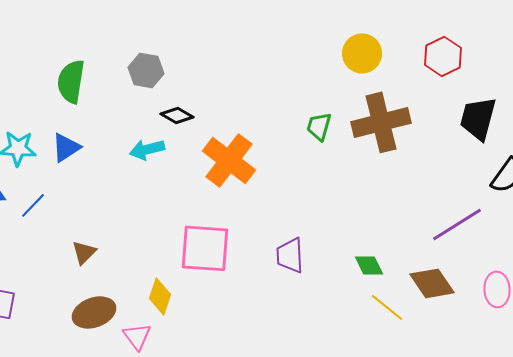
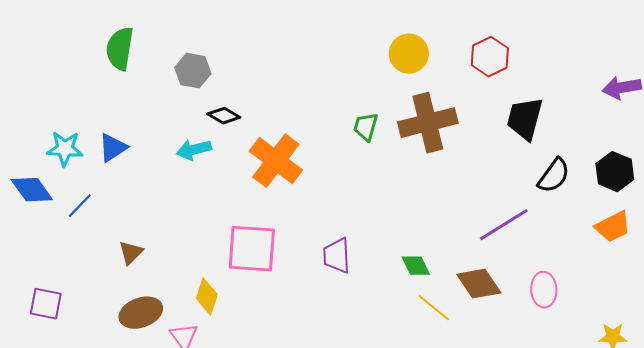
green semicircle: (71, 81) -> (120, 49), moved

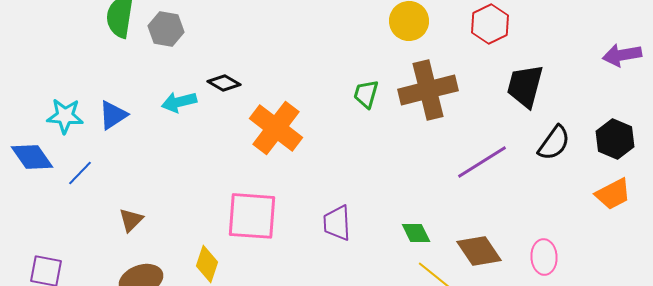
gray hexagon: (193, 71) -> (166, 29), moved
cyan arrow: (194, 150) -> (179, 102), moved
purple line: (504, 225) -> (482, 162), moved

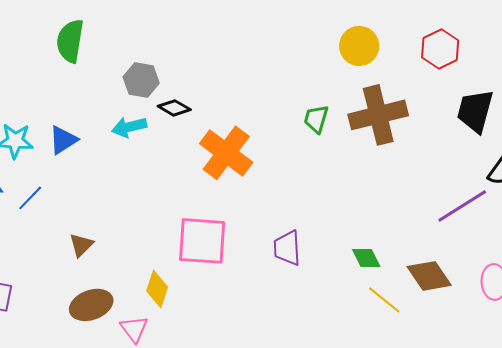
gray hexagon: (166, 29) -> (141, 80), moved
purple line: (482, 162) -> (462, 206), moved

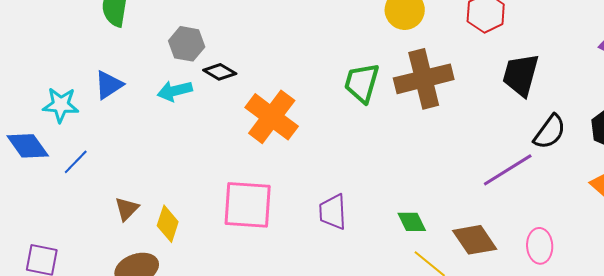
green trapezoid: (316, 119) -> (362, 83), size x1.4
blue triangle: (63, 140) -> (109, 85), moved
yellow diamond: (157, 289) -> (168, 224), moved

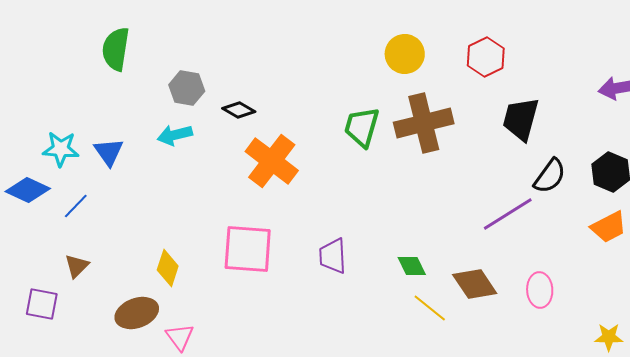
black diamond: (220, 72) -> (239, 110), moved
blue triangle: (109, 85) -> (109, 152), moved, turned -32
blue diamond: (28, 146) -> (28, 190), turned -30
brown triangle: (127, 209) -> (77, 266), moved

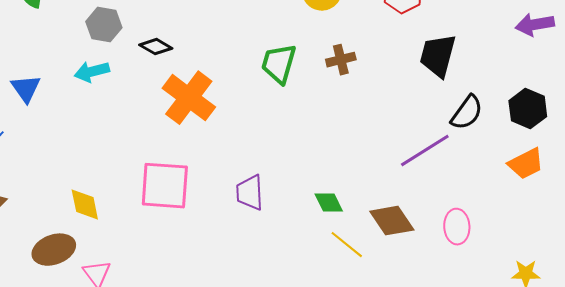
brown cross: (424, 123) -> (341, 60), size x0.5
yellow diamond: (168, 268) -> (85, 205), turned -30

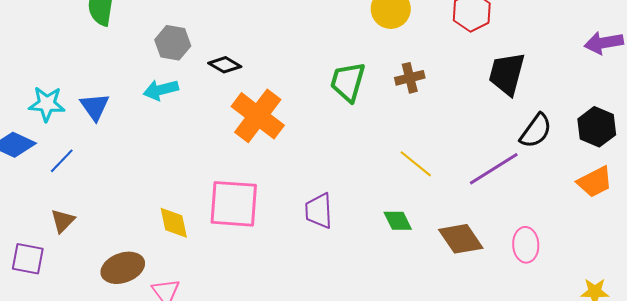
yellow diamond: (85, 205) -> (174, 223), moved
yellow line: (347, 245) -> (416, 164), moved

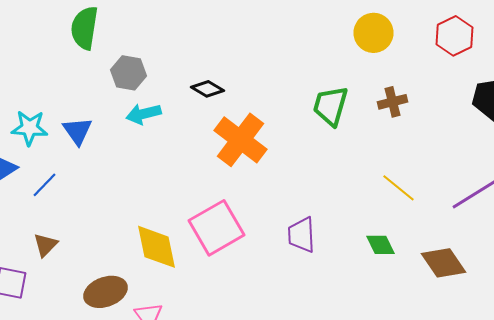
gray hexagon: (173, 43) -> (128, 73), moved
pink square: (234, 204) -> (216, 228), turned -34
yellow diamond: (174, 223) -> (156, 247), size x1.4

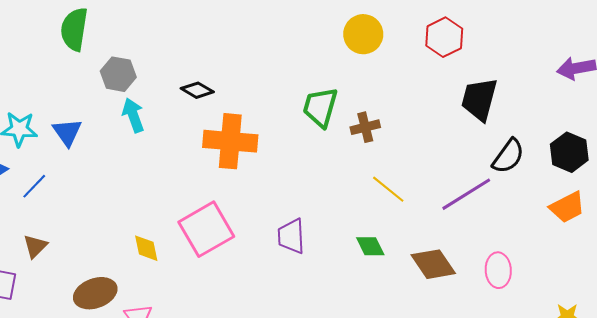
brown cross: (392, 102) -> (365, 127), moved
cyan arrow: (144, 114) -> (133, 115), turned 84
orange cross: (240, 140) -> (230, 141), turned -32
yellow diamond: (156, 247) -> (146, 248), size x0.6

